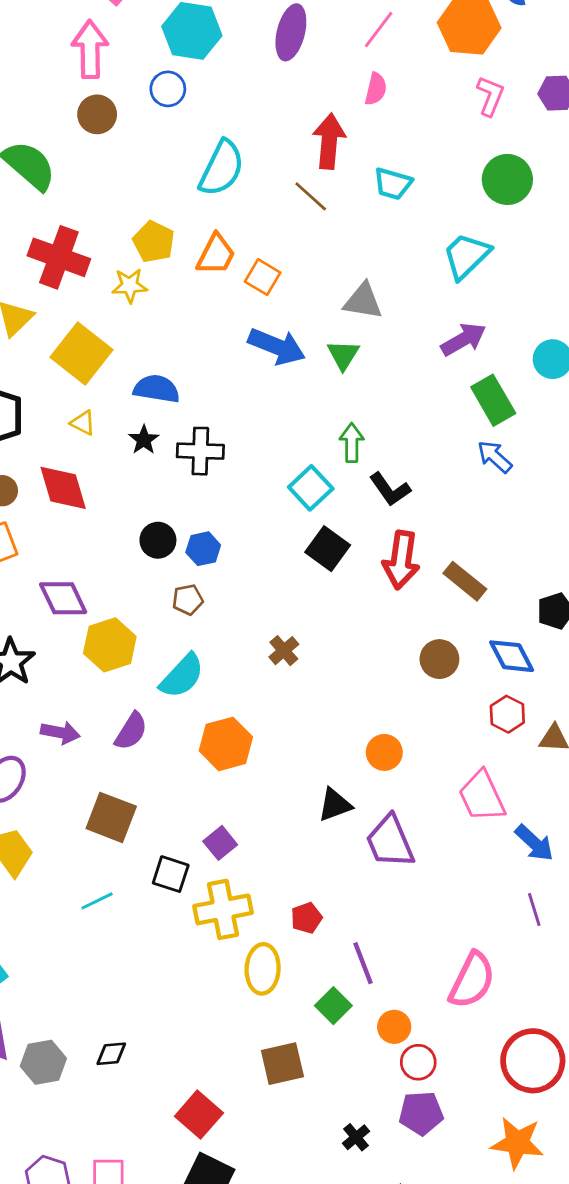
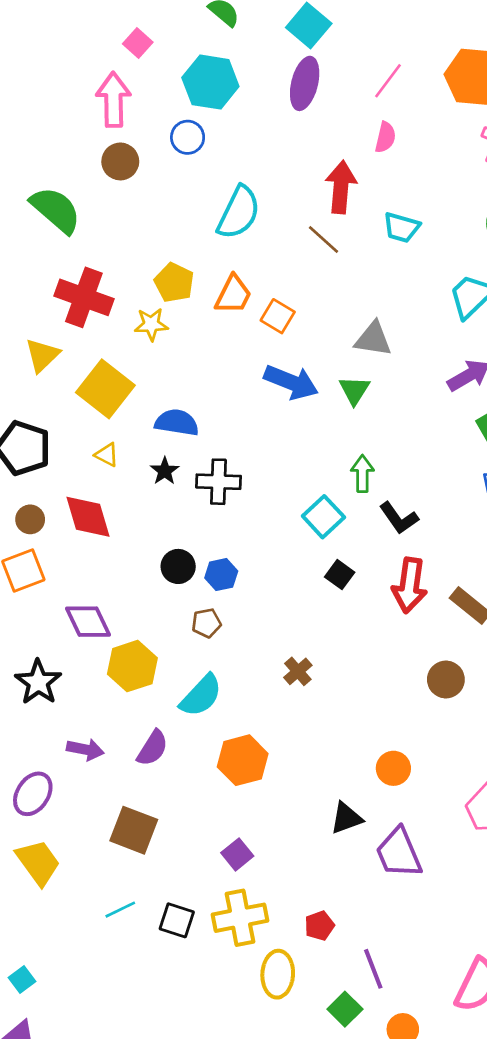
black square: (328, 549) -> (340, 575), size x0.7
black square: (171, 874) -> (177, 920), moved

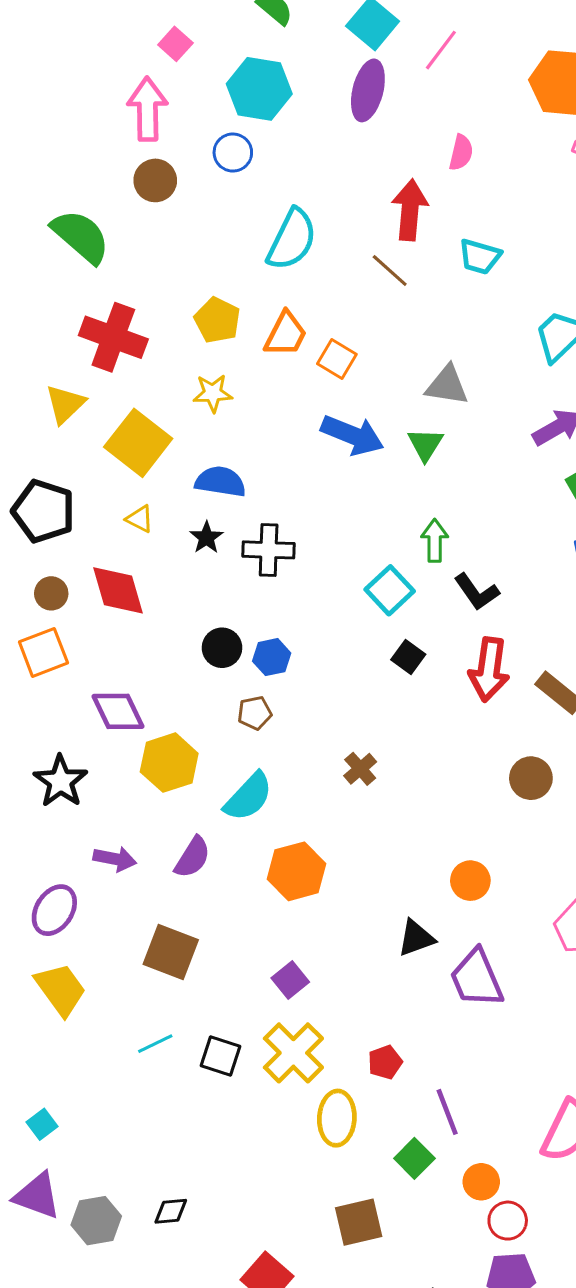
pink line: (388, 81) -> (441, 50), moved
yellow star: (151, 324) -> (213, 393), moved
yellow cross: (240, 918) -> (293, 1053), turned -34

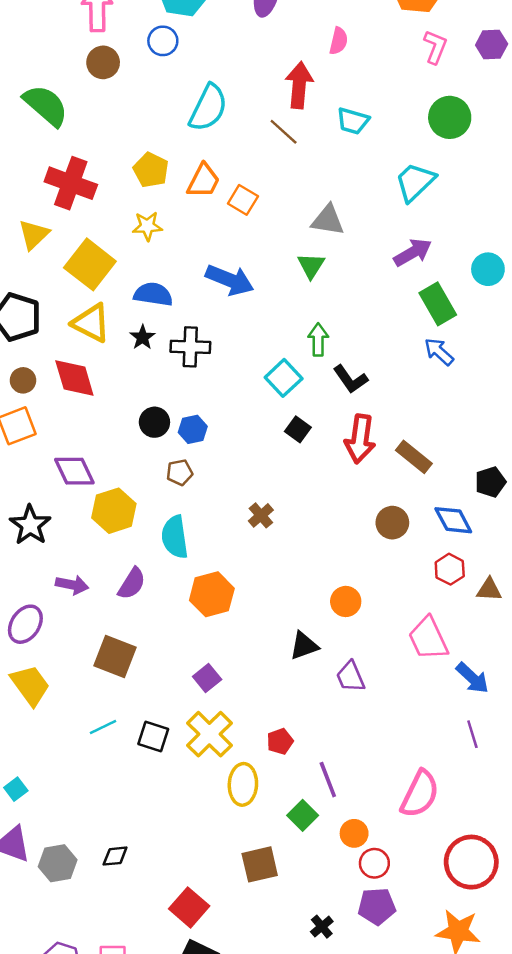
blue arrow: (352, 435) -> (230, 280), moved
yellow triangle: (140, 519) -> (91, 323), size x1.8
cyan semicircle: (248, 797) -> (175, 537), turned 129
purple trapezoid: (477, 978) -> (351, 677), size x0.7

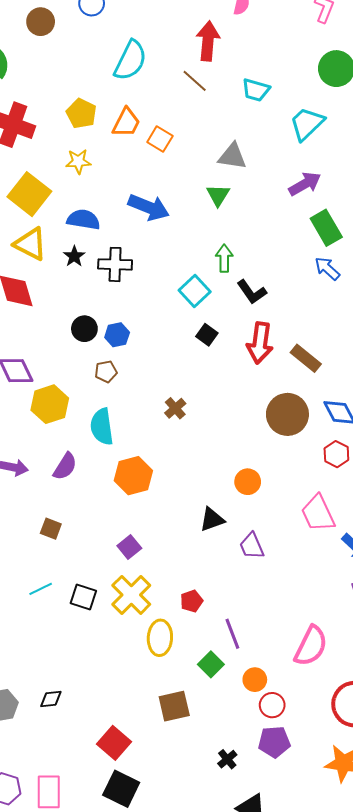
cyan trapezoid: (353, 121) -> (256, 90), moved
brown circle: (392, 523) -> (287, 414), size x1.5
brown square: (115, 656) -> (51, 529), size x0.6

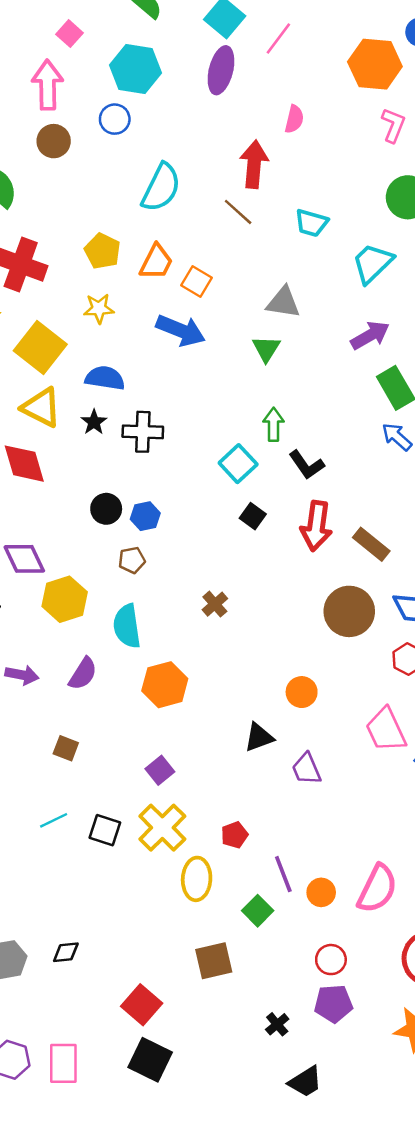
blue arrow: (149, 207) -> (181, 330), moved
orange circle: (255, 680) -> (321, 892), moved

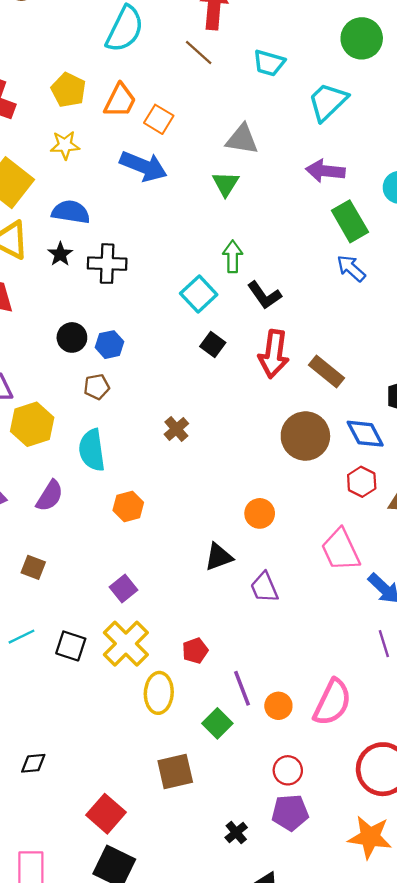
purple arrow: (370, 335) -> (325, 171), turned -144
orange hexagon: (165, 685) -> (128, 506), size x0.7

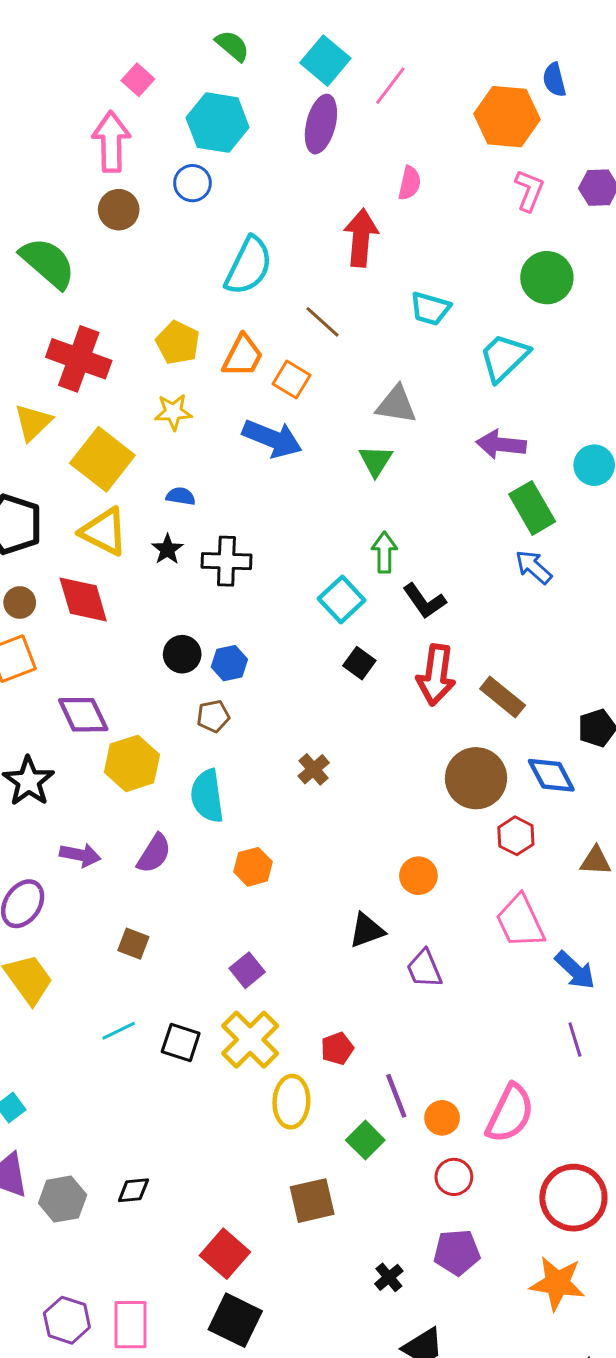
brown line: (199, 52) -> (322, 322), moved
blue semicircle: (71, 212) -> (181, 496), size x0.6
red hexagon: (362, 482) -> (516, 836), moved
red circle: (288, 770) -> (454, 1177), moved

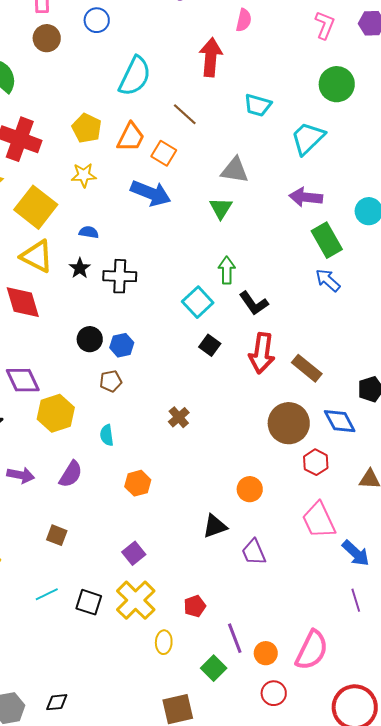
cyan semicircle: (207, 796) -> (107, 435), size x0.6
yellow ellipse: (291, 1102) -> (164, 642), size x0.7

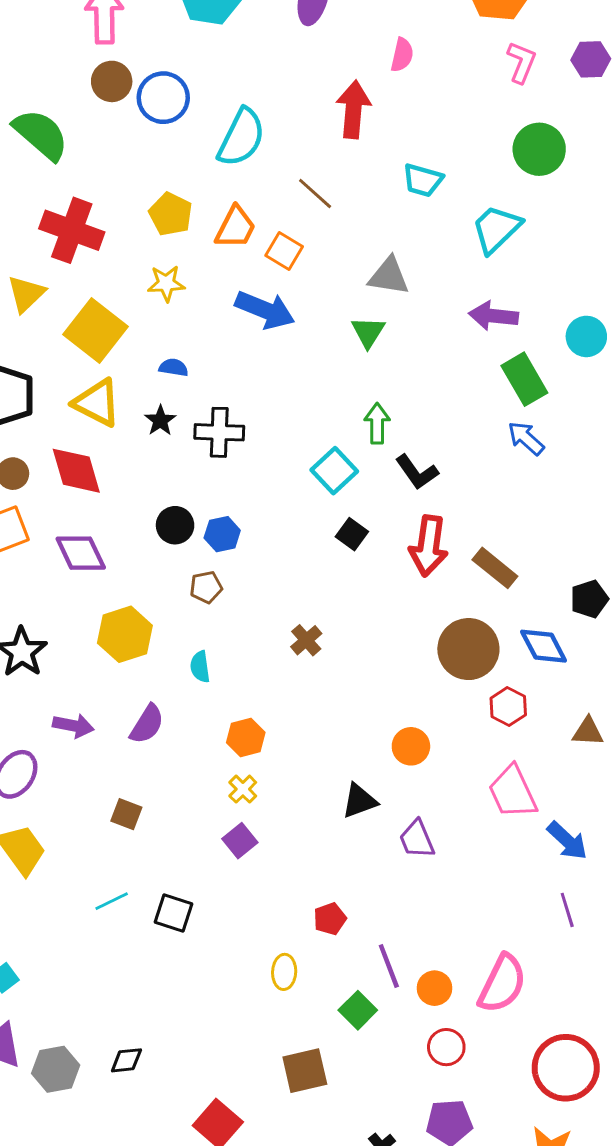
blue circle: (97, 20) -> (163, 98), moved, size x1.4
purple diamond: (23, 380) -> (81, 553), moved
yellow cross: (136, 600) -> (243, 789), moved, size x0.5

